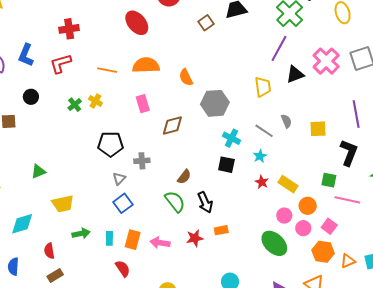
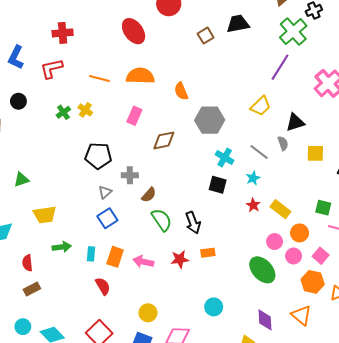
black triangle: (295, 74) -> (295, 122), moved
yellow trapezoid: (263, 87) -> (261, 106), turned 50
pink rectangle: (143, 104) -> (134, 116), turned 36
brown semicircle: (184, 177) -> (149, 195), moved

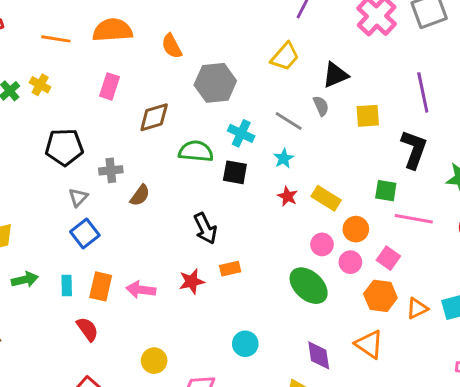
green semicircle: (162, 220) -> (196, 151), moved, turned -45

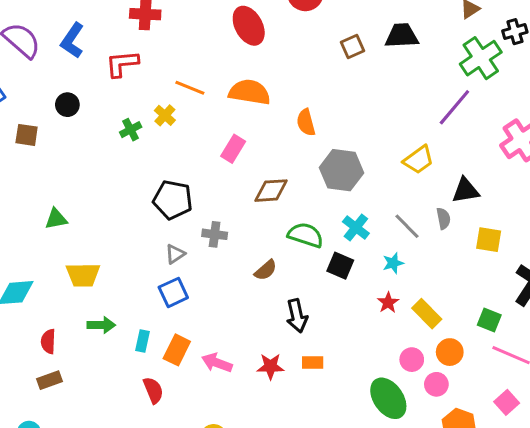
yellow cross: (40, 85) -> (165, 115), moved
brown semicircle: (140, 195) -> (266, 270), moved
pink square: (388, 258) -> (507, 402), moved

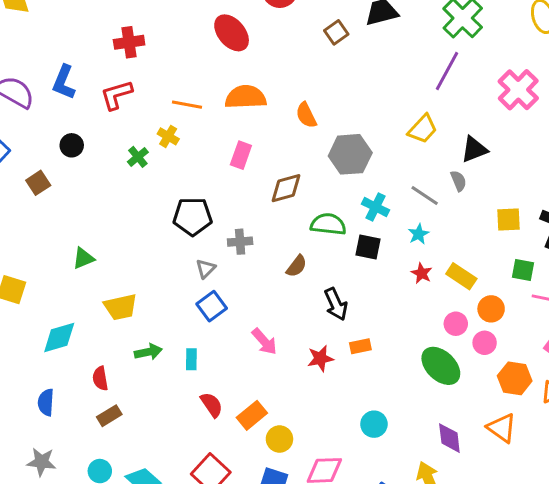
brown square: (27, 135) -> (38, 183), turned -30
yellow square: (489, 240) -> (508, 220), moved
orange rectangle: (177, 350) -> (252, 415), moved, turned 36
pink arrow: (217, 363) -> (264, 341), moved, turned -140

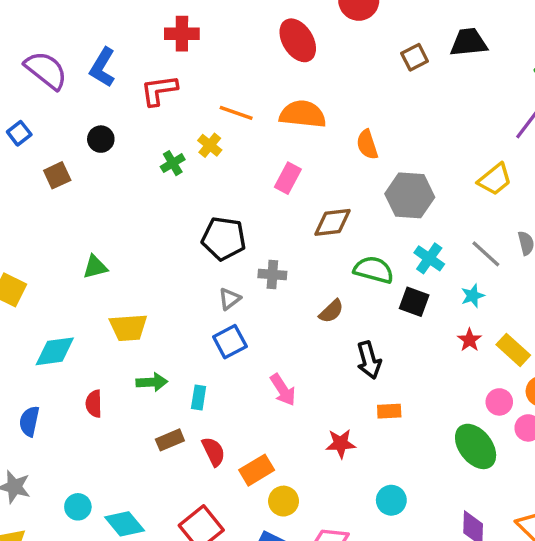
red star: (320, 358) -> (341, 444), moved
brown rectangle: (109, 416) -> (170, 440), moved

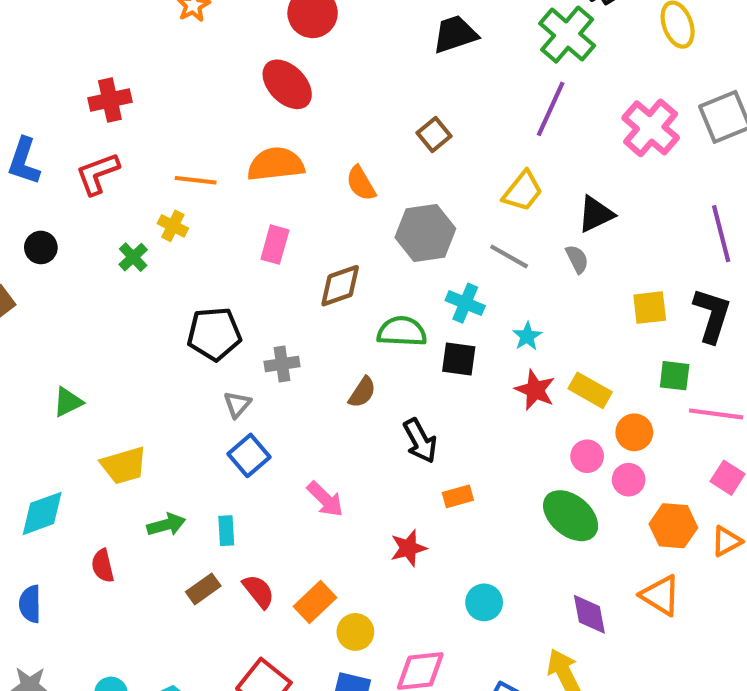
red ellipse: (298, 40) -> (287, 84), moved
brown square: (415, 57) -> (434, 134), moved
gray line: (486, 254) -> (509, 256), moved
red star: (470, 340) -> (535, 390), size x1.4

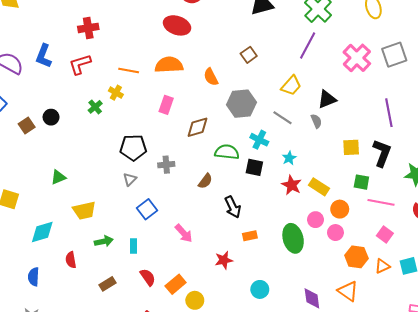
red ellipse: (287, 84) -> (177, 25), turned -30
black circle: (41, 247) -> (51, 117), moved
gray triangle: (237, 404) -> (130, 179), moved
green ellipse: (571, 516) -> (293, 238), moved, turned 32
brown rectangle: (203, 589) -> (107, 284), moved

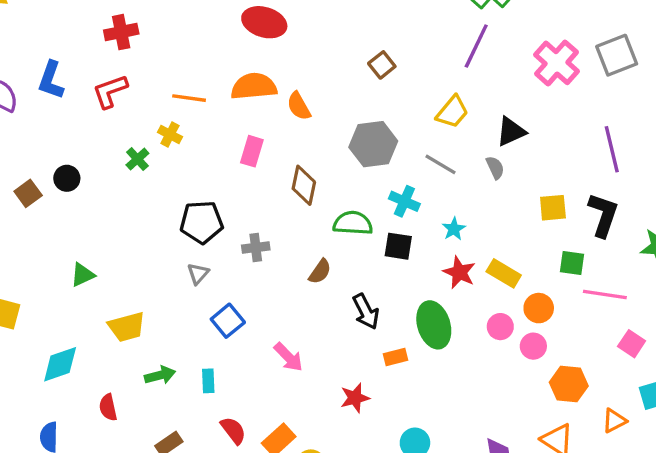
orange semicircle: (211, 77) -> (299, 106), moved
brown diamond: (197, 127) -> (304, 185), turned -60
pink square: (385, 234) -> (632, 344), moved
green ellipse: (293, 238) -> (434, 325), moved
orange triangle: (382, 266) -> (614, 421), moved

